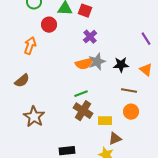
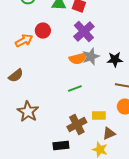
red circle: (49, 25) -> (43, 31), moved
purple cross: (90, 37) -> (84, 32), size x1.5
orange arrow: (30, 46) -> (24, 41), turned 42
brown cross: (83, 111) -> (77, 125), moved, turned 30

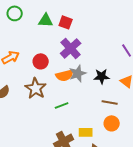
red circle: (43, 31) -> (41, 61), moved
brown star: (28, 112) -> (36, 88), moved

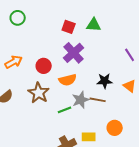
green triangle: (46, 20) -> (94, 25), moved
gray star: (78, 73) -> (81, 100), moved
brown line: (110, 102) -> (98, 100), moved

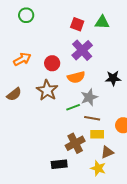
brown line: (98, 100) -> (92, 118), moved

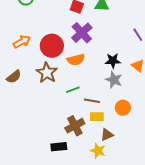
red circle: (52, 63) -> (52, 46), size x1.5
gray star: (89, 97) -> (114, 80), moved, turned -30

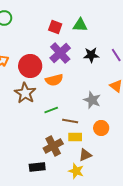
black star: (113, 61) -> (91, 55), moved

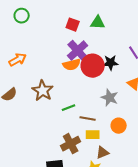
black star: (91, 55) -> (111, 63), moved
red circle: (30, 66) -> (93, 66), moved
orange semicircle: (54, 80) -> (72, 65), moved

